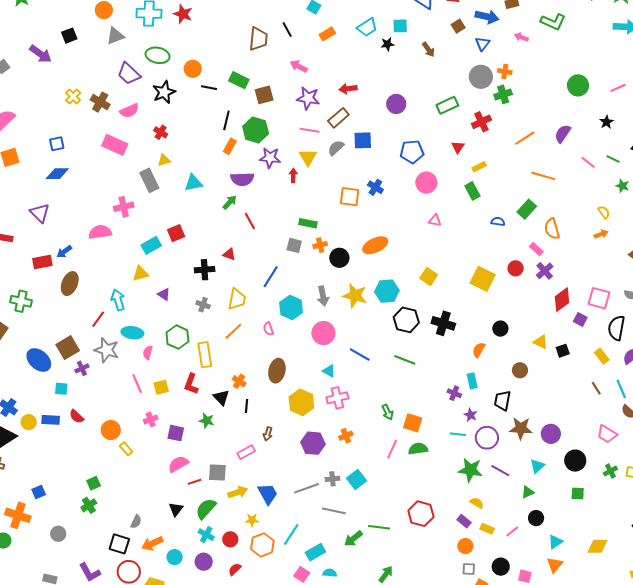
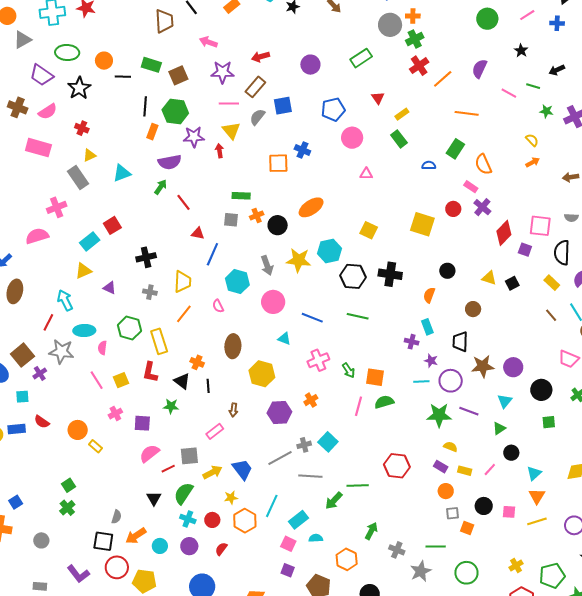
red cross: (482, 122) -> (419, 66), moved
red triangle: (229, 254) -> (198, 233), moved
pink cross: (337, 398) -> (318, 360), moved

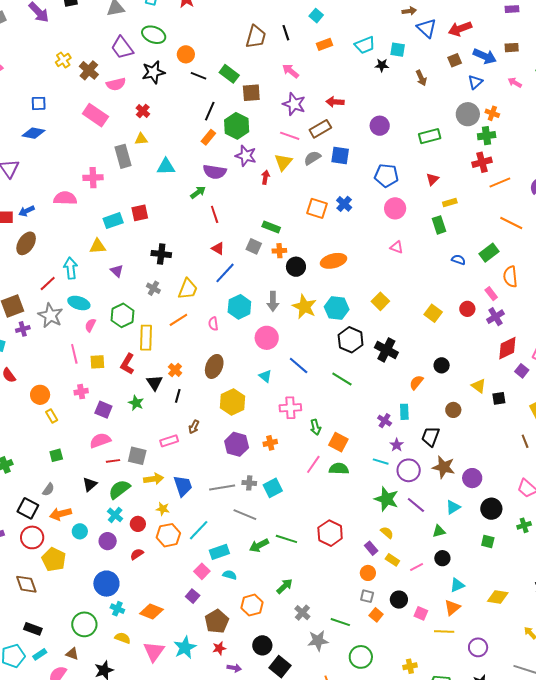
yellow square: (422, 224) -> (433, 313), size x0.7
green square: (69, 485) -> (56, 455), moved

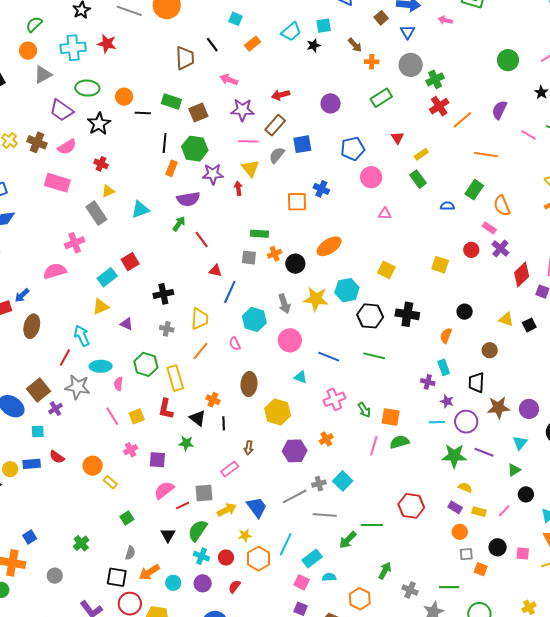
orange cross: (492, 113) -> (372, 62), moved

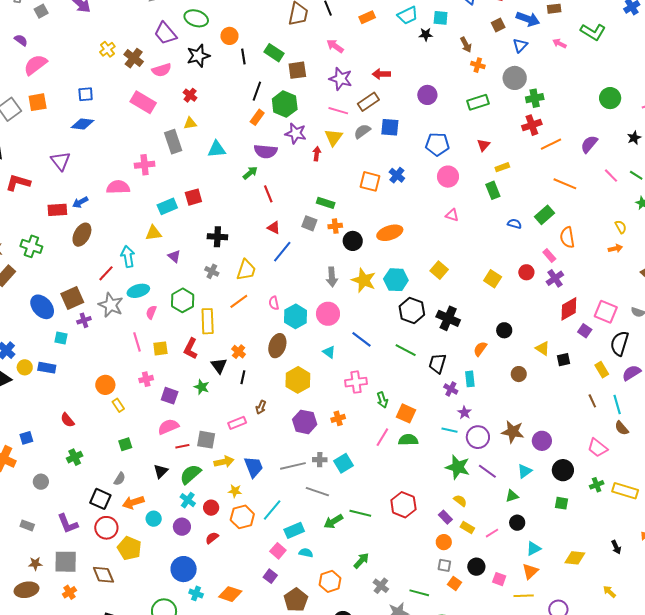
black line: (143, 113) -> (243, 56), turned 63
cyan hexagon: (254, 319) -> (296, 316), moved
cyan ellipse: (101, 366) -> (138, 291), turned -30
black trapezoid: (476, 383) -> (437, 363), moved
red semicircle: (57, 457) -> (67, 420), moved

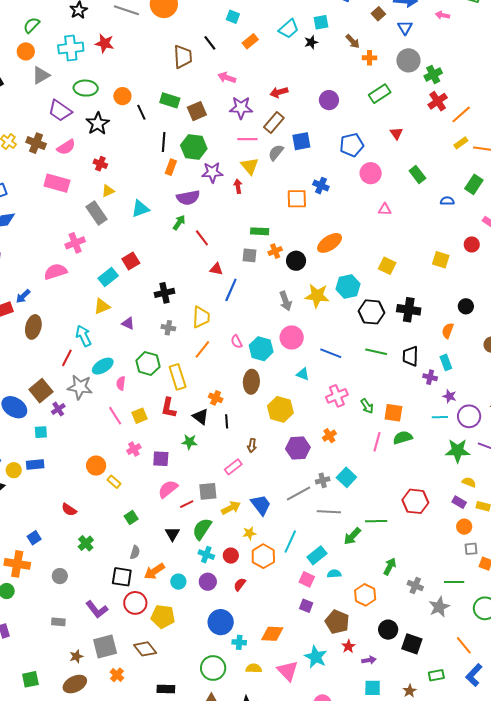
yellow rectangle: (502, 167) -> (461, 143), moved

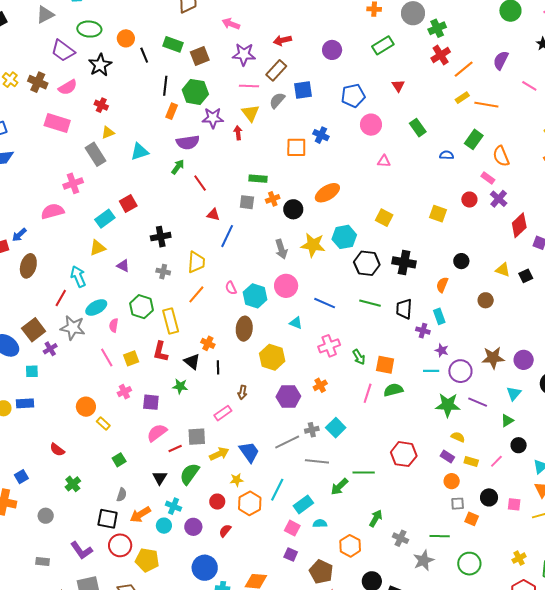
cyan cross: (206, 555) -> (173, 506), moved

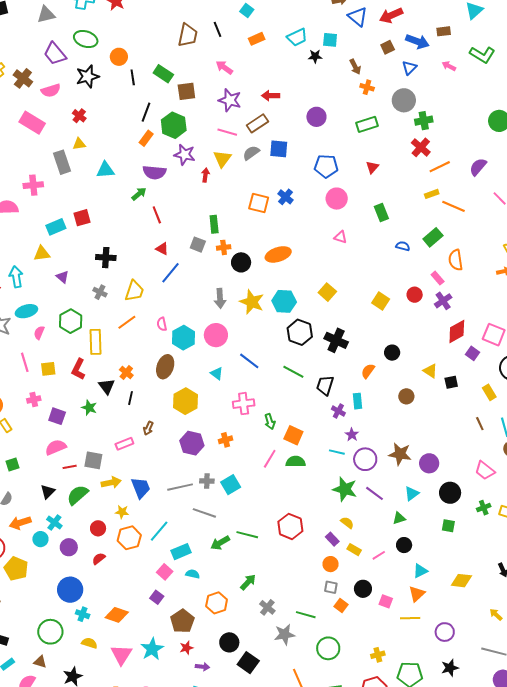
red cross: (441, 55) -> (421, 147), turned -30
green rectangle: (258, 179) -> (214, 224), turned 66

